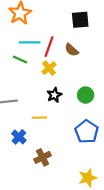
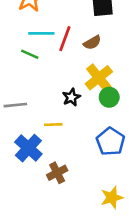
brown semicircle: (72, 50) -> (92, 43), turned -72
yellow cross: (49, 68) -> (99, 78), moved, size x1.5
blue cross: (19, 137) -> (28, 148), size x1.5

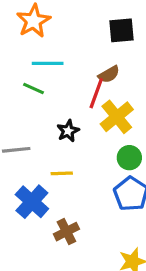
red line: (65, 39) -> (96, 93), moved
black star: (71, 97) -> (68, 131), moved
green circle: (109, 97) -> (129, 158), moved

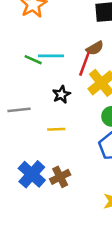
cyan line: (48, 63) -> (51, 56), moved
blue cross: (32, 202) -> (32, 174), moved

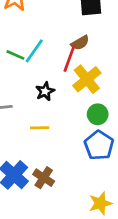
cyan line: (51, 56) -> (34, 51), turned -55
brown cross: (60, 177) -> (44, 178), turned -30

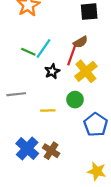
black star: (45, 91) -> (52, 71), moved
green circle: (98, 114) -> (75, 100), moved
yellow star: (100, 203) -> (97, 171), turned 30

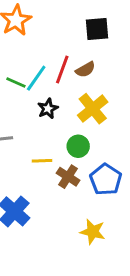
red line: (72, 55) -> (62, 69), moved
brown cross: (51, 151) -> (68, 177), moved
yellow star: (97, 171) -> (93, 232), moved

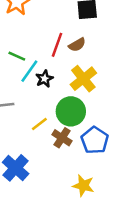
cyan line: (36, 78) -> (29, 71), moved
green circle: (78, 146) -> (71, 111), size x1.5
yellow line: (42, 161) -> (39, 124), turned -36

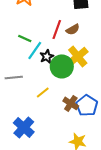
green circle: (71, 111) -> (62, 66), moved
brown cross: (62, 138) -> (71, 103), moved

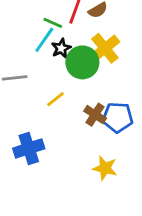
green line: (25, 38) -> (53, 23), moved
blue pentagon: (87, 105) -> (118, 117), turned -30
blue cross: (24, 127) -> (29, 148), turned 30

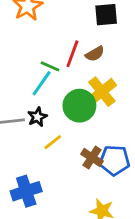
black star: (61, 48) -> (37, 117), moved

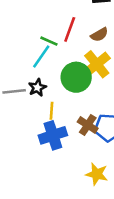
brown semicircle: (95, 54) -> (99, 35), moved
yellow line: (53, 142) -> (52, 111), turned -48
blue cross: (26, 191) -> (53, 135), moved

